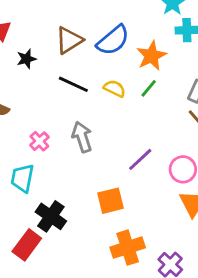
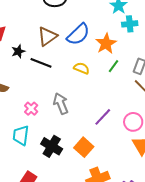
black line: (73, 84) -> (41, 63), moved
green line: (149, 88) -> (113, 66), moved
orange square: (110, 201) -> (84, 147), turned -30
black cross: (51, 216) -> (52, 146), moved

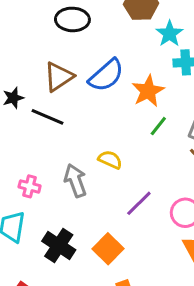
yellow semicircle: (82, 68) -> (110, 160), moved
pink cross: (31, 109) -> (30, 186), turned -32

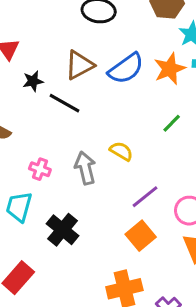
orange star: (148, 91) -> (170, 69), moved
orange square: (108, 249) -> (141, 236), moved

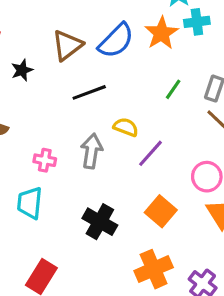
black line: (65, 103) -> (89, 92), moved, turned -40
gray arrow: (85, 168) -> (92, 151), turned 32
purple line: (145, 197) -> (151, 153), moved
black cross: (63, 230) -> (100, 222), moved

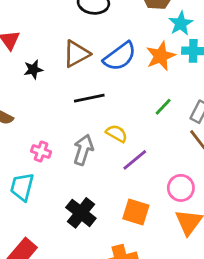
orange square: (161, 211) -> (136, 212), turned -32

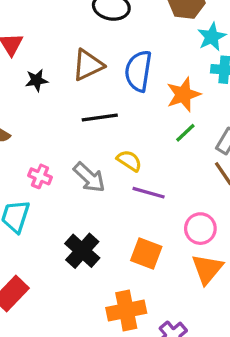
blue semicircle: (120, 56) -> (138, 71), turned 132
orange star: (161, 56) -> (183, 95), moved
gray arrow: (83, 150) -> (89, 177), turned 112
purple line: (135, 160) -> (149, 193), turned 52

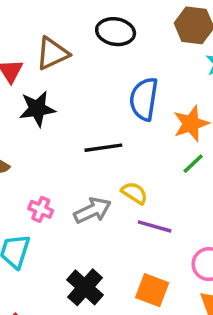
brown triangle: (88, 65) -> (52, 53), moved
black star: (37, 80) -> (37, 109), size x1.5
gray arrow: (89, 177) -> (92, 210), turned -68

